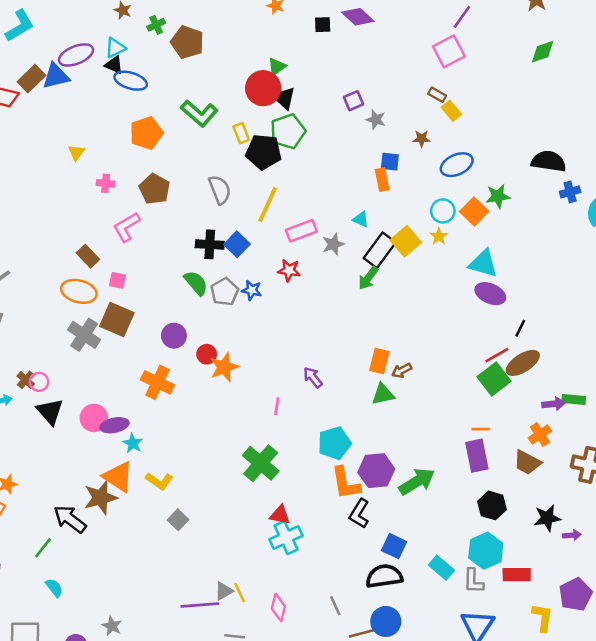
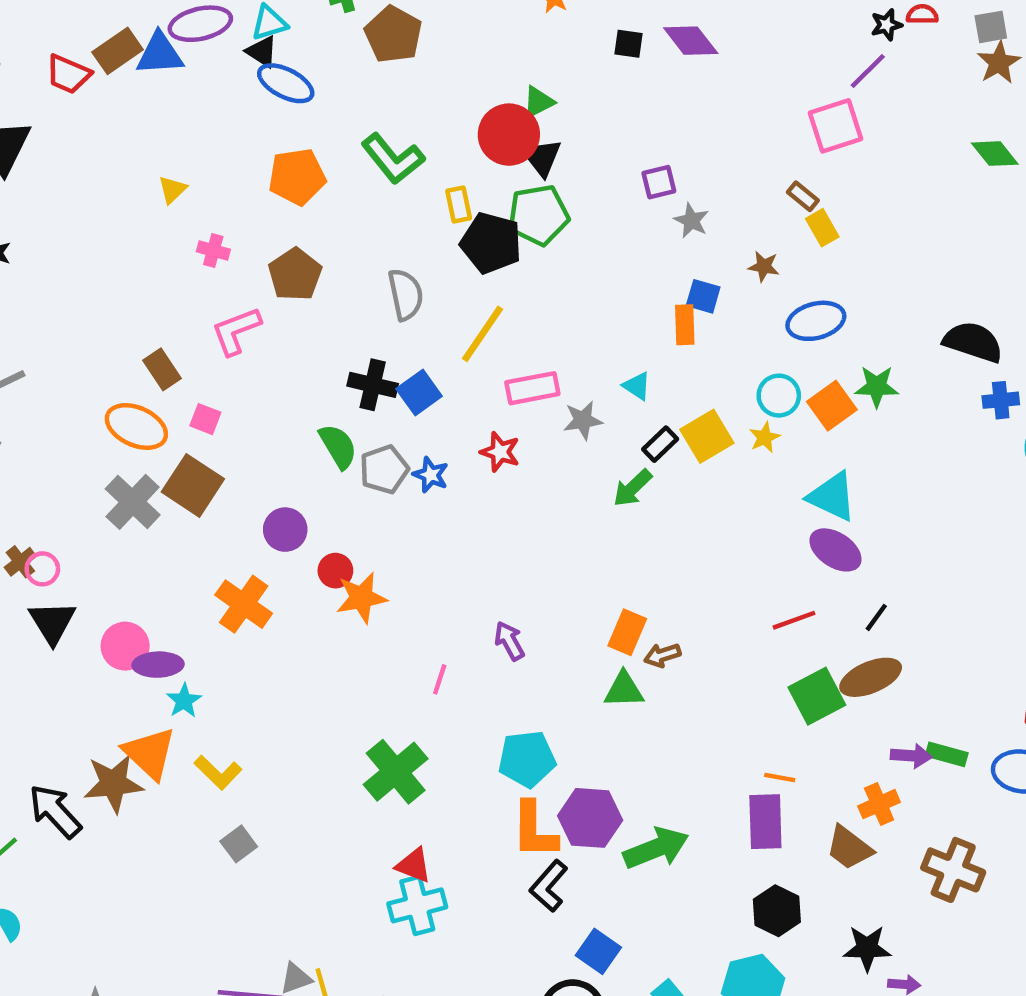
green diamond: (543, 52) -> (995, 154), turned 60
black rectangle: (380, 250) -> (660, 444), size x0.6
red line: (497, 355) -> (794, 620), moved

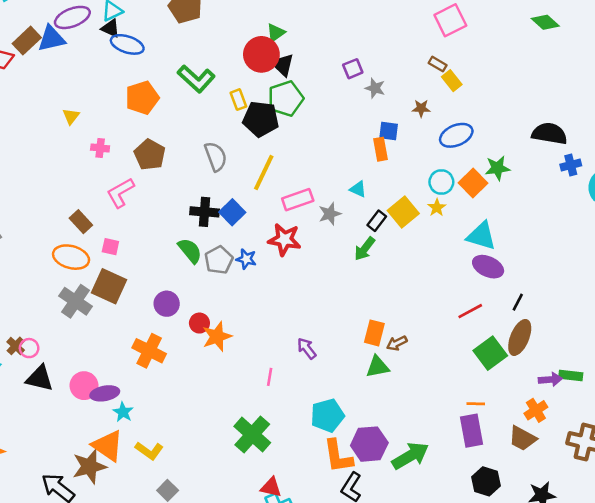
red star: (500, 452) -> (284, 239), size x1.4
black triangle: (52, 622) -> (40, 378), turned -36
brown ellipse: (871, 677) -> (520, 337), turned -36

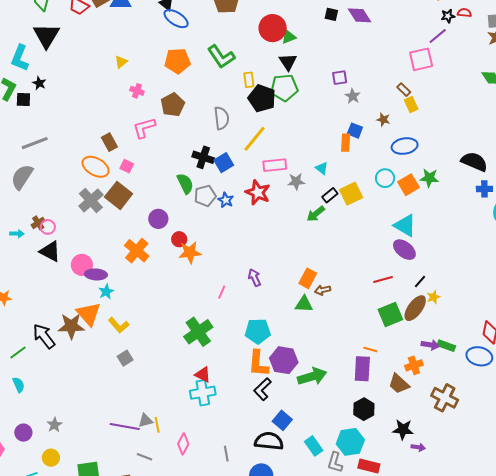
red circle: (261, 54) -> (273, 28), moved
yellow star: (437, 208) -> (433, 297), moved

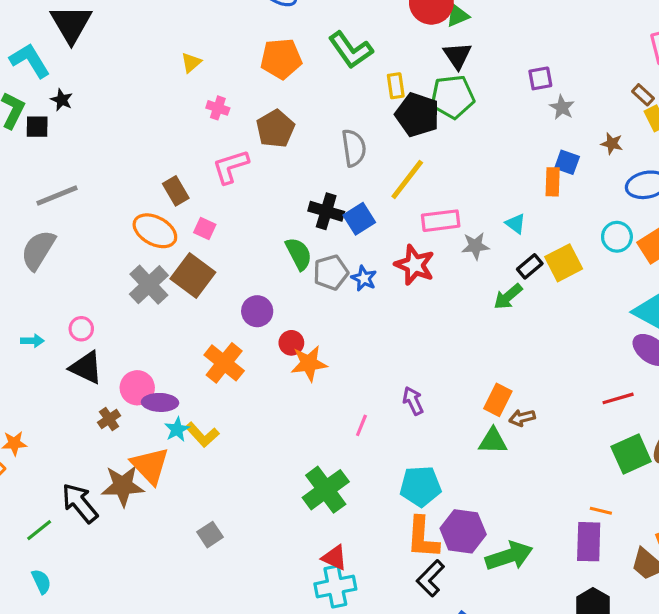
cyan L-shape: (20, 58) -> (30, 60), turned 128
brown cross: (38, 223) -> (109, 419), moved
yellow L-shape: (119, 325) -> (202, 435), moved

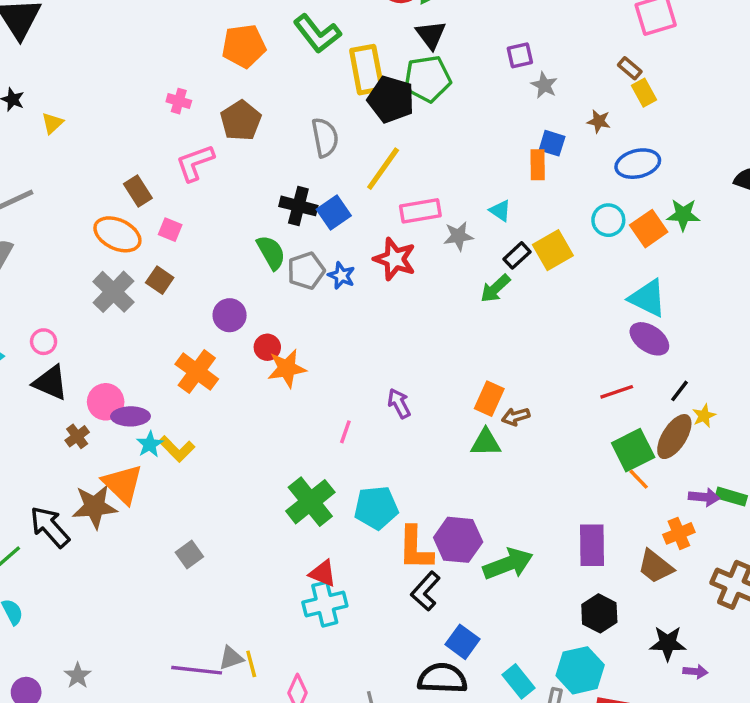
yellow triangle: (191, 63) -> (52, 123), moved
yellow rectangle: (396, 86) -> (367, 70), size x1.8
brown square: (193, 276) -> (160, 280), size x0.6
cyan pentagon: (420, 486) -> (376, 508), moved
orange line: (601, 511) -> (639, 479), moved, turned 35

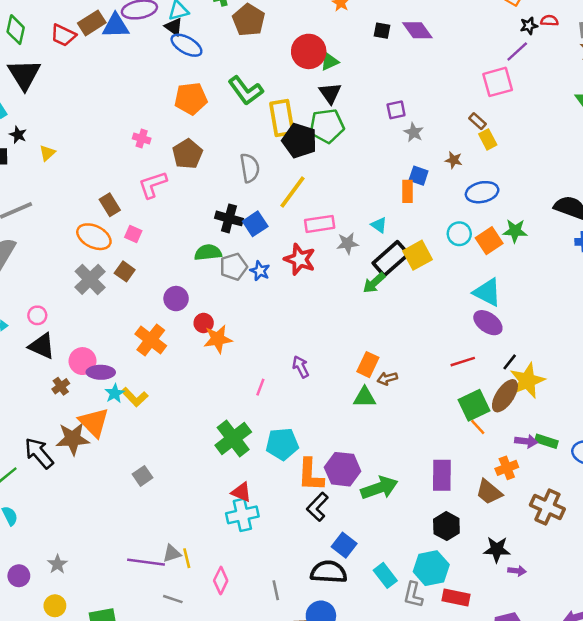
green semicircle: (271, 252) -> (208, 252), turned -68
black rectangle: (517, 255) -> (391, 259), size x1.8
yellow star: (704, 416) -> (527, 381), size x2.0

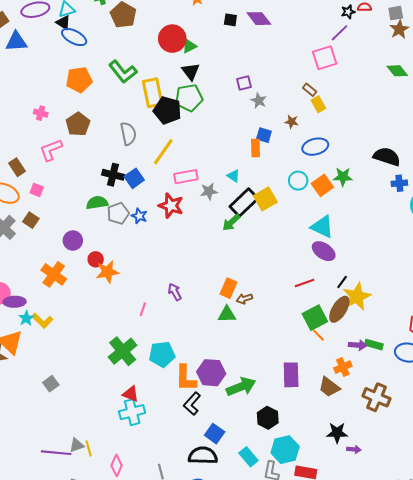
blue triangle: (116, 26) -> (16, 42), moved
black hexagon: (446, 526) -> (268, 418), moved

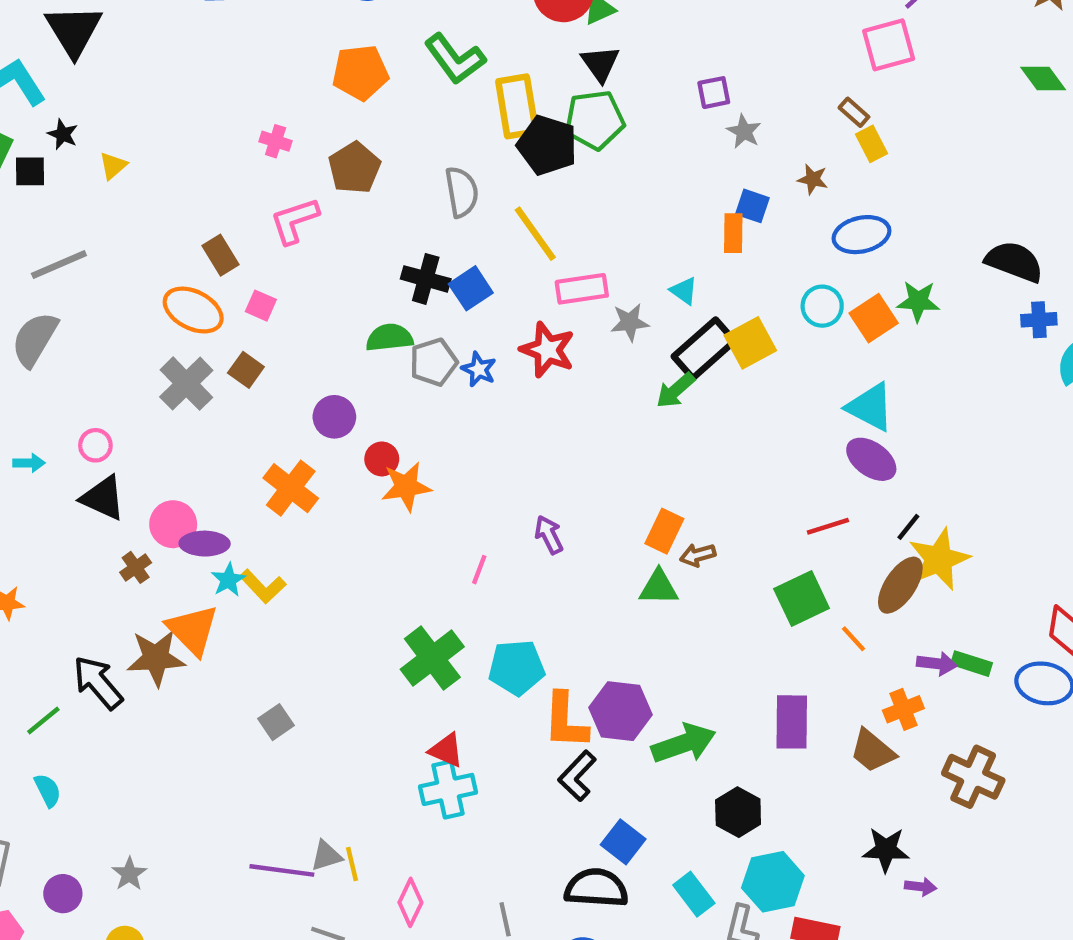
yellow line: (163, 152) -> (535, 234), turned -72
green square: (315, 318) -> (802, 599), moved

